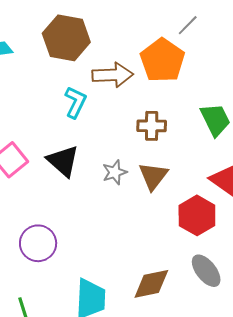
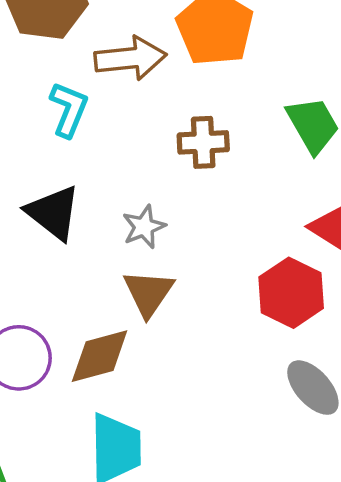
brown triangle: (153, 176) -> (148, 293), moved
brown diamond: (151, 284) -> (100, 356), moved

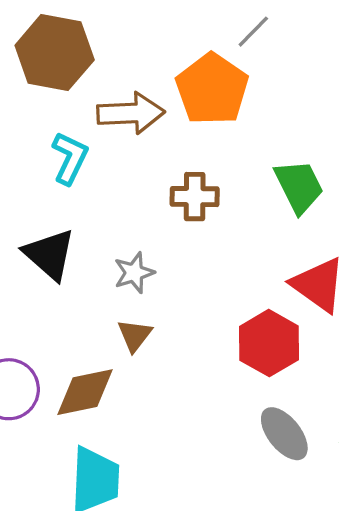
brown triangle: (148, 293) -> (135, 335), size x0.7

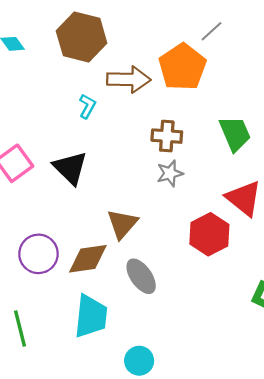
cyan L-shape: (70, 158) -> (87, 106), size x0.7
gray star: (134, 273) -> (170, 173), moved
brown triangle: (135, 335) -> (122, 224), size x1.4
gray ellipse: (284, 434) -> (141, 276), moved

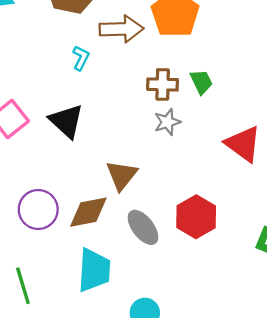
green trapezoid: (235, 134) -> (201, 82), moved, size x0.7
red hexagon: (209, 234) -> (196, 217), moved

